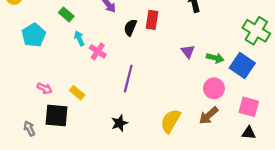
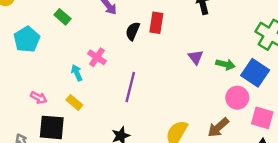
cyan arrow: (79, 38) -> (77, 73), moved
pink circle: (214, 88) -> (237, 98), moved

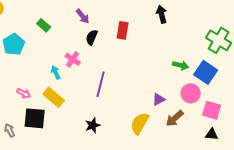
black semicircle: (133, 31) -> (92, 37), moved
purple triangle: (196, 57) -> (159, 99), moved, turned 40
yellow rectangle: (74, 102) -> (54, 97), size x1.5

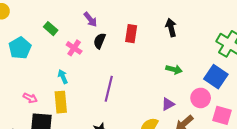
black arrow: (162, 14) -> (171, 28), moved
pink cross: (73, 59) -> (74, 48), moved
green arrow: (181, 65) -> (174, 69), moved
yellow rectangle: (54, 97) -> (61, 102), turned 45

